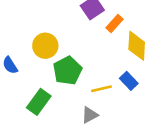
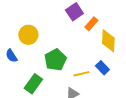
yellow circle: (45, 46) -> (28, 35), moved

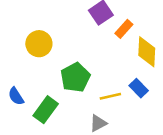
blue semicircle: (11, 56) -> (16, 96), moved

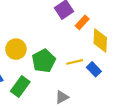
yellow circle: (39, 44) -> (16, 49), moved
yellow line: (110, 96) -> (75, 62), moved

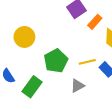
yellow circle: (16, 49) -> (24, 37), moved
gray triangle: (62, 97) -> (77, 86), moved

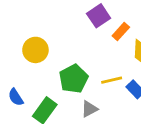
gray triangle: (77, 86) -> (89, 109), moved

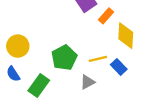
yellow circle: (35, 50) -> (18, 46), moved
gray triangle: (89, 109) -> (87, 82), moved

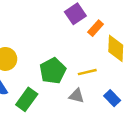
blue rectangle: (119, 67) -> (112, 98), moved
gray triangle: (87, 82) -> (77, 96), turned 42

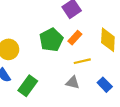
orange rectangle: (96, 28) -> (75, 38), moved
green pentagon: (53, 71) -> (51, 40), moved

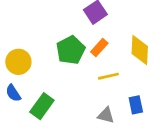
gray triangle: (73, 83) -> (106, 115), moved
blue rectangle: (105, 85) -> (136, 105), turned 32

